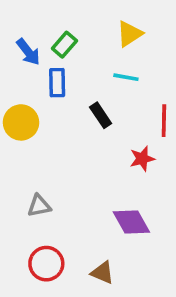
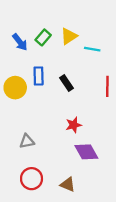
yellow triangle: (130, 34) -> (69, 36), moved
cyan line: (126, 77) -> (92, 49), moved
blue rectangle: (57, 83) -> (39, 76), moved
red star: (142, 159) -> (74, 125), moved

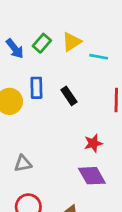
red star: (74, 125) -> (93, 143), moved

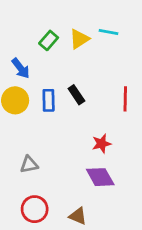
blue arrow: (15, 49) -> (21, 68), moved
cyan line: (99, 57) -> (109, 32), moved
blue rectangle: (36, 88) -> (49, 100), moved

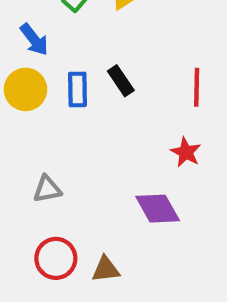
red star: (102, 144) -> (186, 152), moved, turned -30
brown triangle: (78, 216) -> (106, 269), moved, turned -30

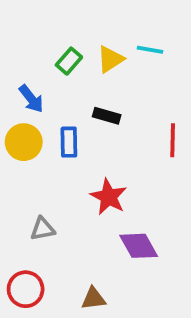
black rectangle: (121, 81) -> (107, 116), moved, turned -40
red star: (186, 152) -> (109, 197), moved, size x1.4
red circle: (56, 258) -> (26, 289), moved

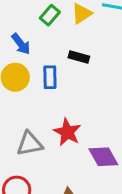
red star: (109, 197) -> (67, 132), moved
gray triangle: (43, 229) -> (30, 144), size x1.4

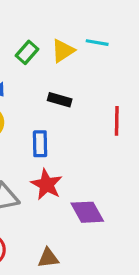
blue rectangle: (50, 77) -> (40, 144), moved

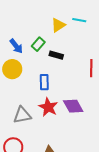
green rectangle: (27, 52) -> (38, 44), moved
purple diamond: (87, 212) -> (73, 106), moved

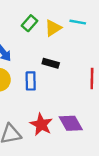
green rectangle: (38, 44) -> (29, 23), moved
blue rectangle: (44, 82) -> (31, 81), moved

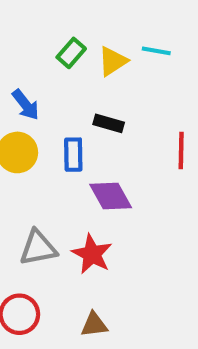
purple diamond: (71, 123) -> (111, 196), moved
red star: (41, 125) -> (92, 254), moved

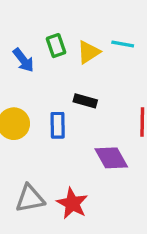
green rectangle: (71, 53) -> (56, 46), turned -60
blue arrow: (26, 105) -> (23, 60), moved
purple diamond: (111, 196) -> (111, 158), moved

